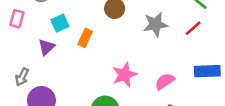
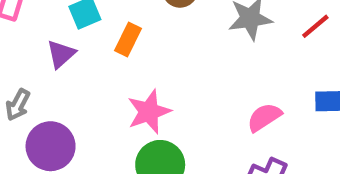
pink star: (124, 75) -> (149, 112), moved

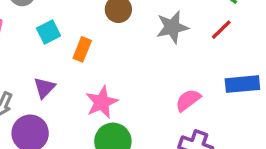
purple triangle: (61, 54) -> (44, 88), moved

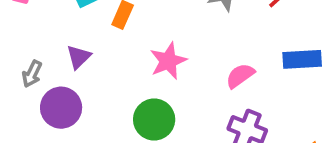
pink star: (102, 102) -> (168, 61), moved

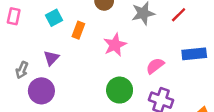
pink star: (168, 61) -> (115, 45), moved
green circle: (154, 120) -> (120, 90), moved

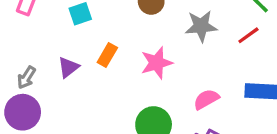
orange rectangle: (78, 30) -> (107, 55), moved
purple circle: (41, 91) -> (23, 112), moved

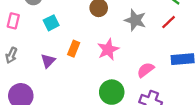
gray star: (201, 26) -> (135, 20), turned 30
gray arrow: (26, 78) -> (11, 55), moved

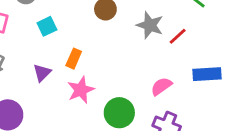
red line: (169, 22) -> (178, 36), moved
pink star: (108, 49) -> (81, 90), moved

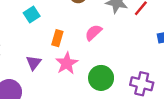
purple triangle: (42, 73) -> (34, 63), moved
pink semicircle: (161, 86) -> (93, 33), moved

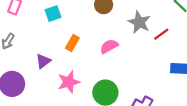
pink star: (67, 63) -> (69, 82), moved

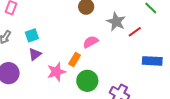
cyan square: (53, 14) -> (32, 35), moved
orange rectangle: (72, 43) -> (75, 60), moved

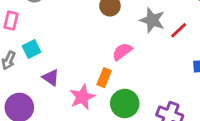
cyan square: (32, 35) -> (32, 49), moved
purple triangle: (35, 54) -> (51, 78), turned -40

